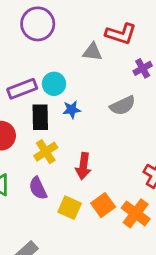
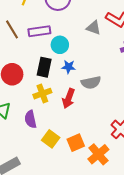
purple rectangle: (22, 89) -> (39, 31), moved
gray semicircle: (123, 106) -> (91, 83), moved
red arrow: (83, 166) -> (69, 98), moved

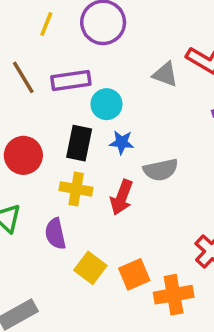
yellow cross: (42, 94) -> (76, 189), turned 30
orange cross: (98, 154) -> (174, 295), turned 30

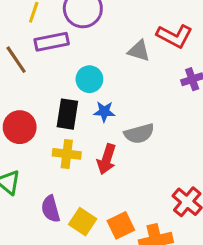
purple rectangle: (71, 81) -> (52, 42), moved
purple semicircle: (55, 234) -> (51, 209), moved

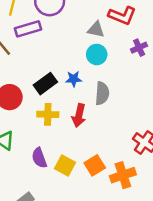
cyan circle: (89, 79) -> (97, 54), moved
black rectangle: (67, 114) -> (45, 84), turned 50
gray semicircle: (139, 134) -> (102, 93), turned -65

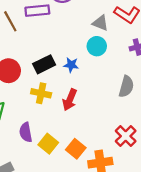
gray semicircle: (102, 93) -> (126, 86), moved
orange square: (95, 165) -> (76, 149), turned -30

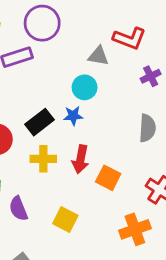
cyan circle: (97, 46) -> (85, 87), moved
purple semicircle: (26, 132) -> (18, 209), moved
orange square: (76, 149) -> (108, 178), moved

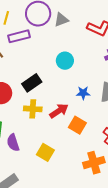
gray triangle: (98, 56) -> (61, 20), moved, turned -35
blue star: (73, 116) -> (83, 93), moved
red arrow: (81, 159) -> (59, 111), turned -138

